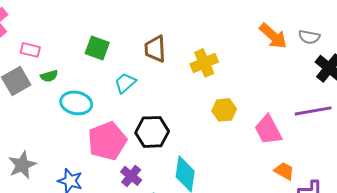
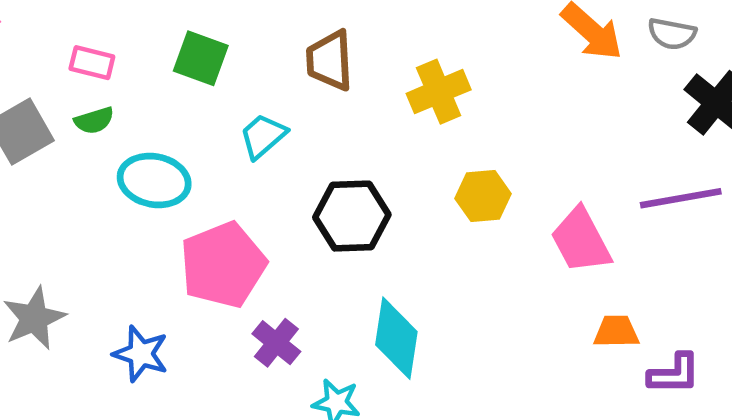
pink rectangle: (30, 50) -> (92, 63), moved
black hexagon: (152, 132) -> (352, 216), moved
orange trapezoid: (284, 171) -> (616, 332), turned -30

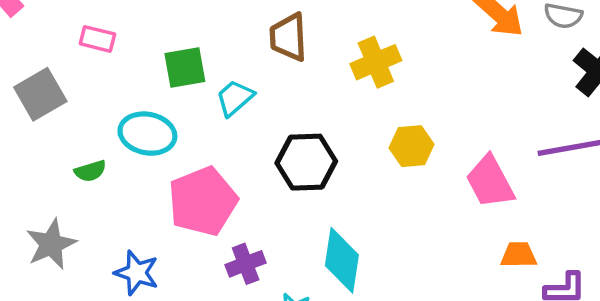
green square: (201, 58) -> (185, 68), moved, turned -30
green semicircle: (94, 120) -> (90, 171), moved
purple cross: (276, 343) -> (246, 264), turned 30

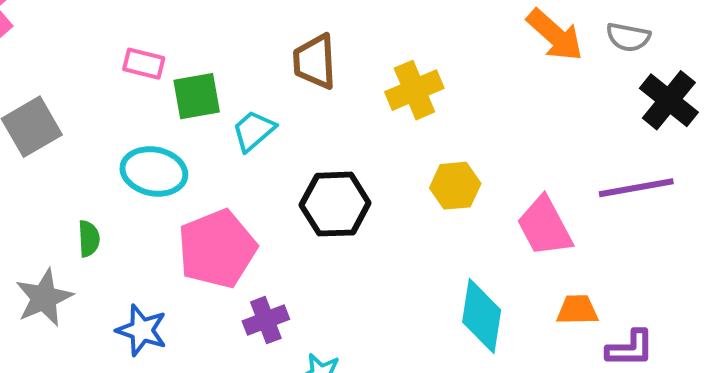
pink rectangle: (97, 39) -> (144, 64), moved
green semicircle: (90, 171) -> (89, 239), moved, turned -76
cyan diamond: (342, 260) -> (482, 316), moved

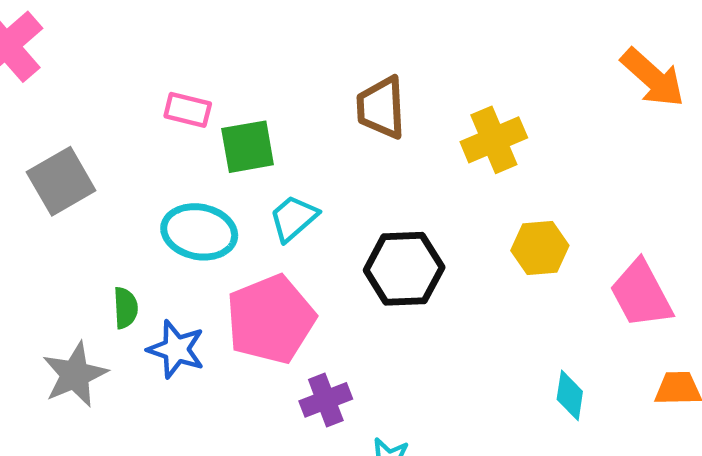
cyan trapezoid: (254, 131) -> (294, 218), moved
cyan diamond: (482, 316) -> (570, 395), size x0.6
blue star: (142, 330) -> (176, 349), moved

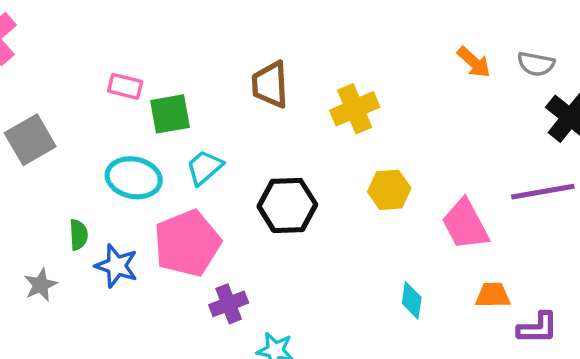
orange arrow: (653, 78) -> (474, 62), size x0.7
gray star: (75, 375) -> (41, 285), size x0.7

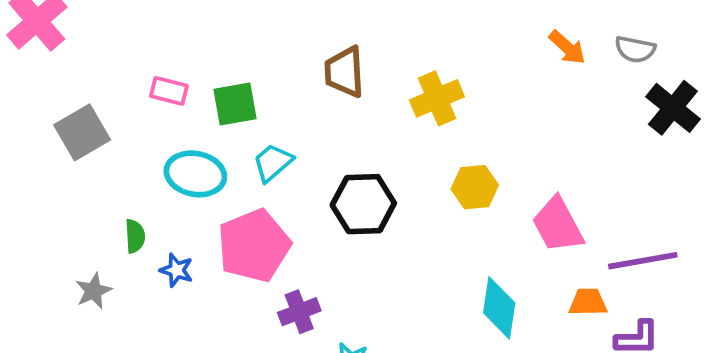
pink rectangle: (125, 86) -> (169, 91), moved
purple line: (543, 192) -> (643, 261), moved
blue star: (116, 266) -> (176, 270), size x0.7
cyan diamond: (412, 300) -> (499, 308), size x1.5

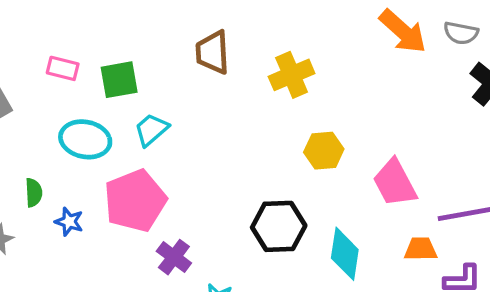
orange arrow: (567, 47) -> (403, 31), size x1.5
black hexagon: (363, 204) -> (279, 226), moved
purple cross: (299, 312) -> (174, 257), turned -32

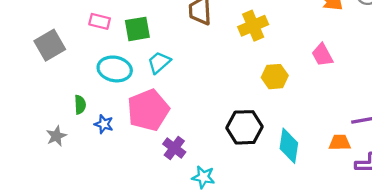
pink trapezoid: (395, 183) -> (322, 55), moved, size x0.7

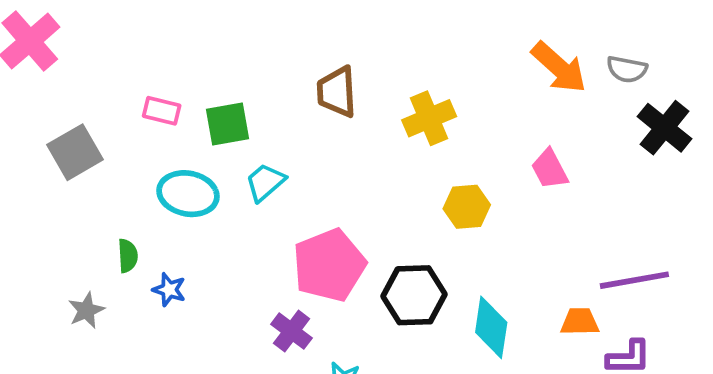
pink pentagon: (148, 110) -> (329, 265), moved

